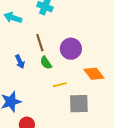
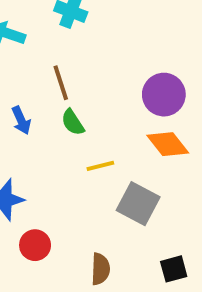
purple circle: (71, 49) -> (164, 95), moved
gray square: (79, 104) -> (138, 204), turned 30

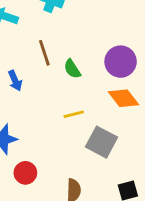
green semicircle: (73, 122) -> (72, 69), moved

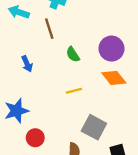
brown line: (44, 53) -> (49, 29), moved
gray square: (102, 142) -> (94, 127), moved

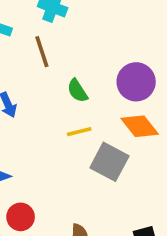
yellow line: (74, 91) -> (79, 132), moved
gray square: (94, 127) -> (109, 162), moved

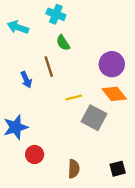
brown line: (42, 52) -> (49, 67), moved
green semicircle: (77, 91) -> (63, 43), moved

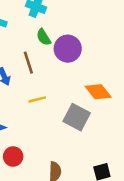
purple circle: (112, 64) -> (68, 49), moved
yellow line: (74, 97) -> (37, 99), moved

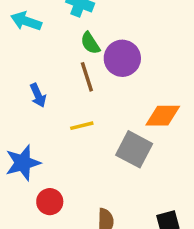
brown line: (28, 63) -> (87, 77), moved
orange diamond: (98, 92) -> (163, 116), turned -52

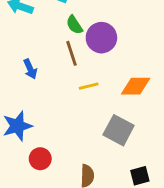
yellow line: (82, 126) -> (89, 86), moved
gray square: (134, 149) -> (119, 130), moved

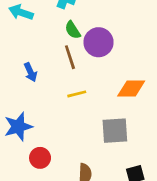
yellow line: (89, 86) -> (77, 94), moved
gray square: (119, 130) -> (115, 131), turned -32

